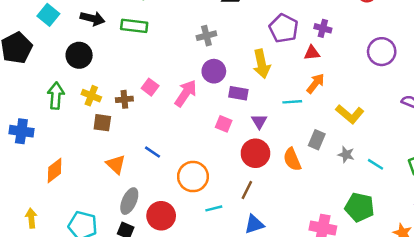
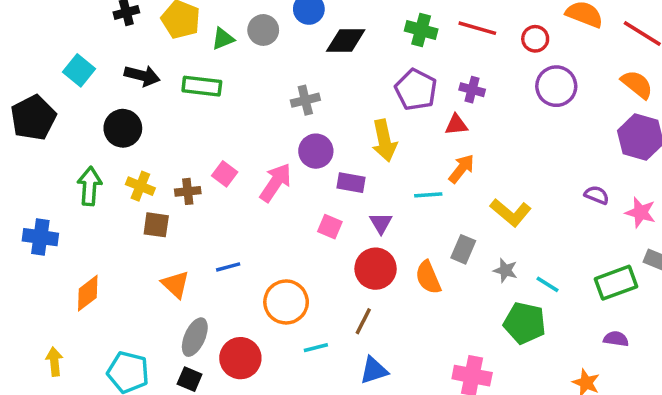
purple circle: (382, 52) -> (556, 86), moved
blue line: (153, 152) -> (228, 267), turned -49
green pentagon: (360, 207) -> (525, 323), moved

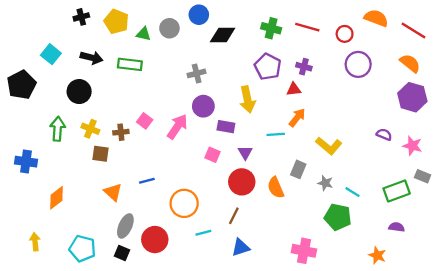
green triangle: (223, 39) -> (143, 34), turned 35

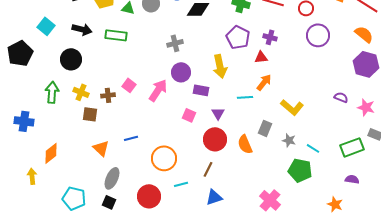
red circle: (155, 240) -> (149, 196), moved
yellow arrow: (35, 242) -> (32, 176), moved
pink cross: (304, 251) -> (270, 200), turned 30

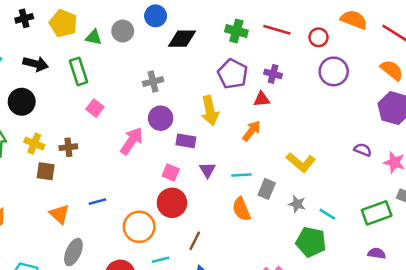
green rectangle: (116, 35) -> (78, 71), turned 65
orange arrow: (264, 82) -> (252, 131), moved
pink square: (129, 85) -> (95, 108), moved
cyan line: (245, 97) -> (241, 175), moved
red circle: (215, 139) -> (172, 203), moved

